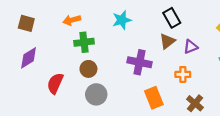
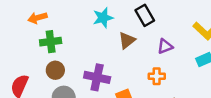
cyan star: (122, 20) -> (103, 18), moved
brown triangle: (167, 41) -> (127, 40), moved
purple cross: (140, 62) -> (97, 77), moved

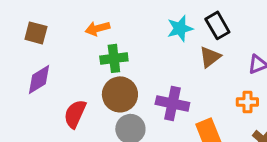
black rectangle: (145, 15) -> (217, 25), moved
brown circle: (55, 70) -> (120, 94), size x1.5

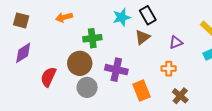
green cross: (114, 58) -> (92, 38), moved

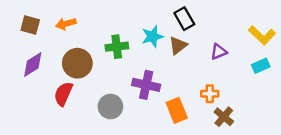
orange arrow: (64, 17) -> (66, 24), moved
cyan star: (122, 17) -> (152, 36), moved
brown circle: (80, 63) -> (77, 63), moved
orange cross: (169, 69) -> (210, 94), moved

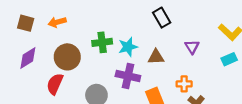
cyan star: (152, 36) -> (128, 47), moved
brown triangle: (178, 45) -> (156, 57), moved, turned 36
purple triangle: (219, 52) -> (192, 47), turned -40

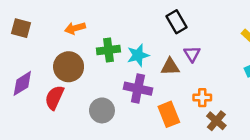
orange arrow: (57, 22) -> (75, 28), moved
purple triangle: (192, 47) -> (192, 54), moved
purple diamond: (28, 58) -> (22, 83), moved

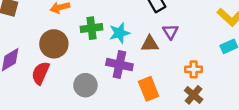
orange cross: (202, 98) -> (194, 69), moved

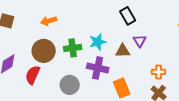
green cross: (92, 28) -> (73, 48), moved

